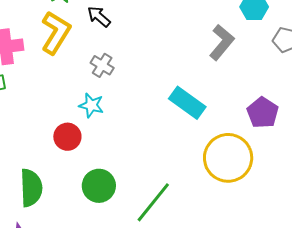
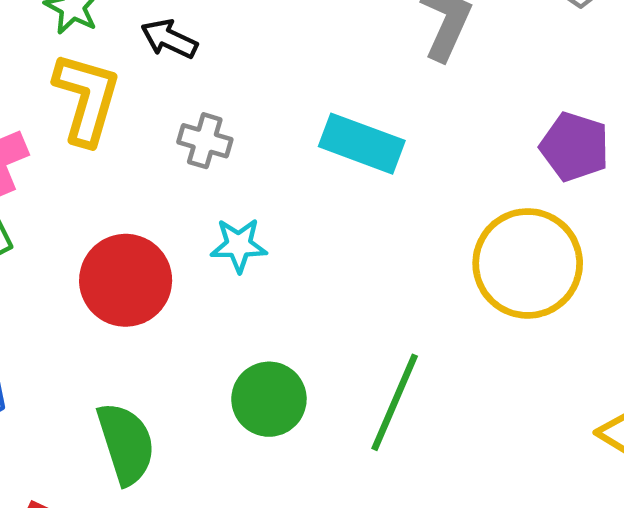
cyan rectangle: (187, 103) -> (362, 144), moved
cyan star: (91, 105) -> (239, 245), moved
red circle: (67, 137) -> (126, 280), moved, size x1.5

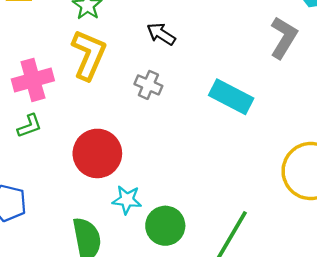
black arrow: (169, 39) -> (161, 34), moved
cyan star: (239, 245) -> (127, 200), moved

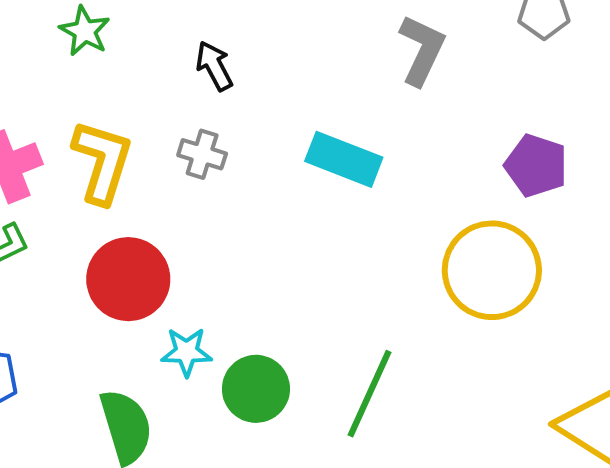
black arrow: (161, 34) -> (214, 66), turned 36
yellow L-shape: (89, 55) -> (102, 162), moved

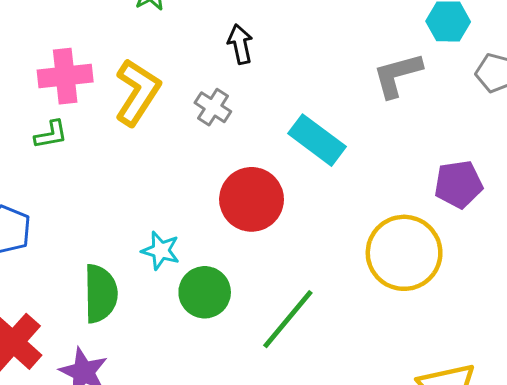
gray L-shape: (422, 50) -> (397, 75), turned -146
purple pentagon: (536, 166) -> (458, 184), turned 30
red circle: (128, 279) -> (252, 199), moved

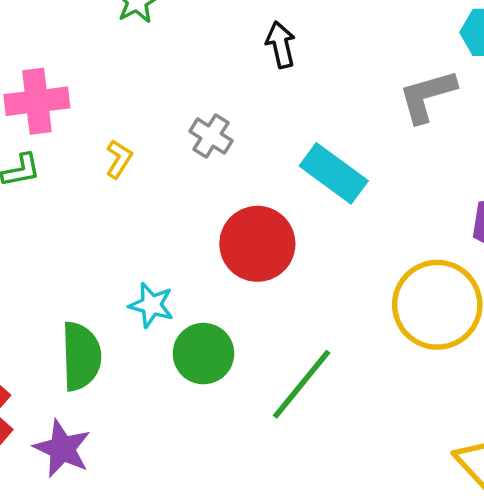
black arrow: (240, 44) -> (281, 45), moved
yellow L-shape: (137, 92) -> (119, 159), moved, size x0.5

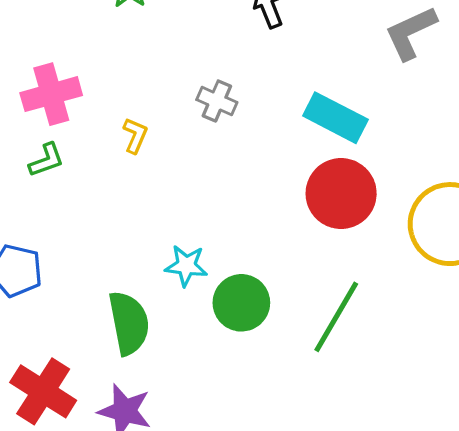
red circle: (257, 244) -> (341, 194), moved

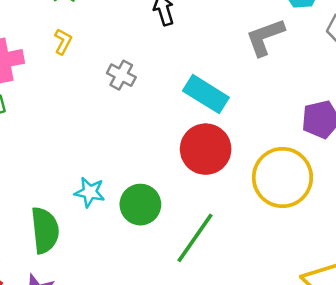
yellow L-shape: (135, 135) -> (63, 42), moved
green circle: (241, 303) -> (140, 205), moved

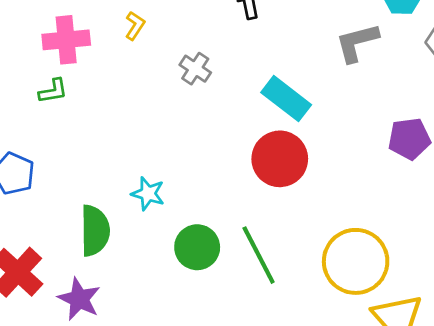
yellow circle: (282, 177) -> (356, 261), moved
green circle: (140, 205) -> (197, 247), moved
green line: (195, 238) -> (259, 255), turned -68

